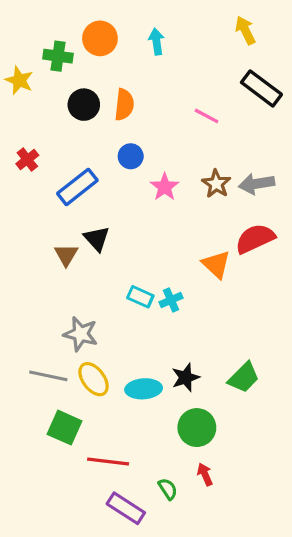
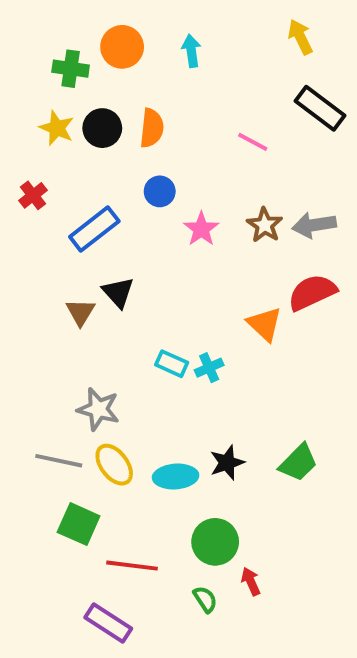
yellow star: (19, 80) -> (57, 128), moved
green circle: (197, 428) -> (215, 542), moved
purple rectangle: (126, 508) -> (108, 623), moved

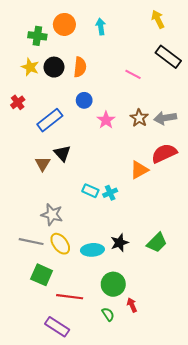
orange triangle: (265, 324) -> (139, 170), turned 48

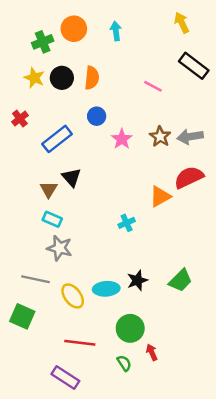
green cross: (37, 36) -> (43, 42), turned -30
cyan rectangle: (90, 191) -> (52, 219), moved
yellow ellipse: (60, 244) -> (73, 296), moved
green square: (42, 275) -> (22, 316), moved

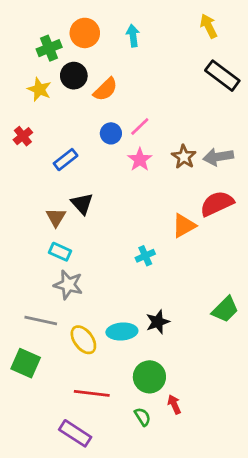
black circle: (62, 78) -> (74, 76), moved
orange semicircle: (92, 78) -> (105, 89), turned 40
pink line: (153, 86) -> (140, 127), moved, turned -72
blue rectangle: (57, 139) -> (66, 160), size x0.7
green trapezoid: (181, 280) -> (225, 309), moved

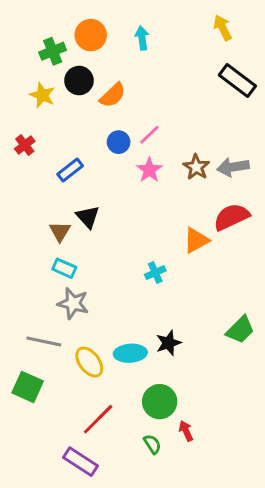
red line: (92, 393) -> (98, 419), turned -52

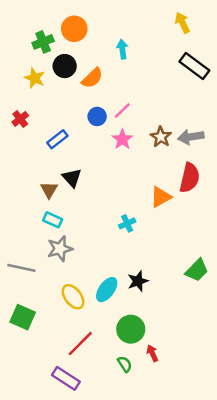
cyan arrow: (142, 38) -> (122, 49), moved
red semicircle: (231, 217) -> (190, 178), turned 128
gray star: (73, 303) -> (60, 249), turned -30
gray line: (44, 341) -> (21, 268), moved
cyan ellipse: (130, 353) -> (107, 290), turned -50

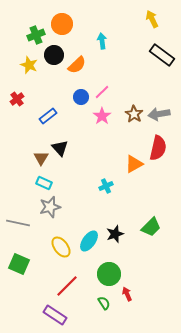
green trapezoid: (197, 270) -> (151, 227), moved

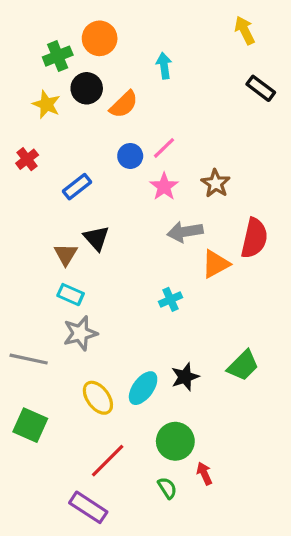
black rectangle: (162, 55) -> (261, 88), size x0.7
gray arrow: (159, 114) -> (185, 232), moved

